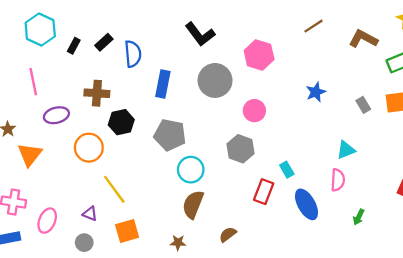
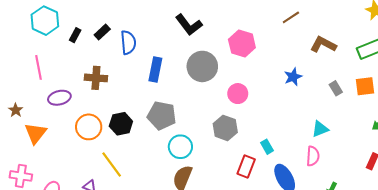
brown L-shape: (363, 39) -> (323, 45), moved
black hexagon: (121, 122) -> (121, 124), moved

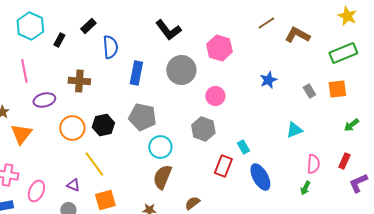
black rectangle: (102, 32) -> (88, 26), moved
brown L-shape: (323, 45) -> (297, 35), moved
pink semicircle: (313, 156) -> (313, 164), moved

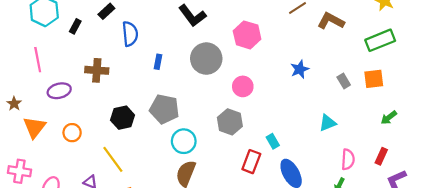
blue rectangle: (136, 73) -> (158, 62), size x0.6
orange circle: (72, 128) -> (72, 133), moved, size x0.7

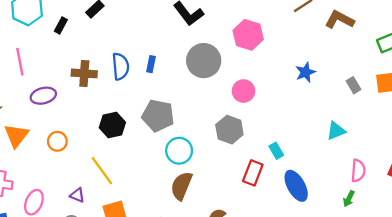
blue semicircle: (130, 34) -> (121, 66), moved

